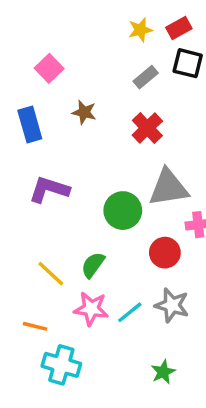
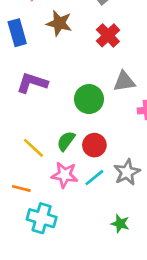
brown star: (84, 112) -> (59, 23), size x1.4
gray triangle: (168, 188) -> (124, 81), size x0.7
red circle: (165, 253) -> (94, 145), moved
gray star: (172, 305) -> (127, 172), turned 30
green star: (163, 372) -> (120, 224), turned -30

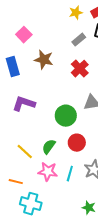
red circle: (94, 145) -> (77, 143), moved
cyan line: (94, 178) -> (70, 174), turned -35

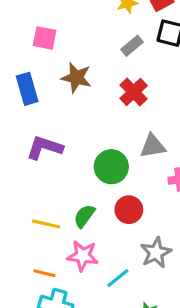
pink square: (24, 35) -> (45, 38), turned -35
yellow line: (25, 152) -> (46, 224), turned -30
cyan line: (70, 174) -> (118, 278), moved, turned 35
orange line: (16, 182) -> (45, 273), moved

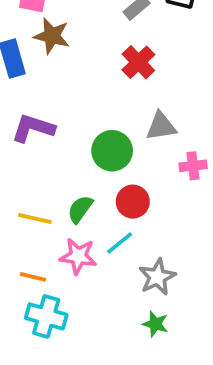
brown star: (76, 78) -> (52, 36), moved
gray star: (156, 253) -> (157, 277), moved
cyan line: (118, 278) -> (120, 243), moved

